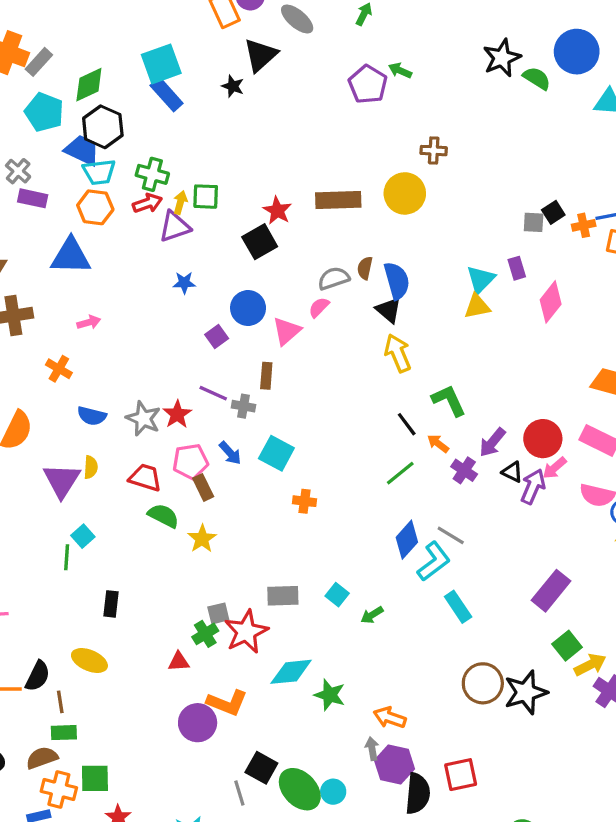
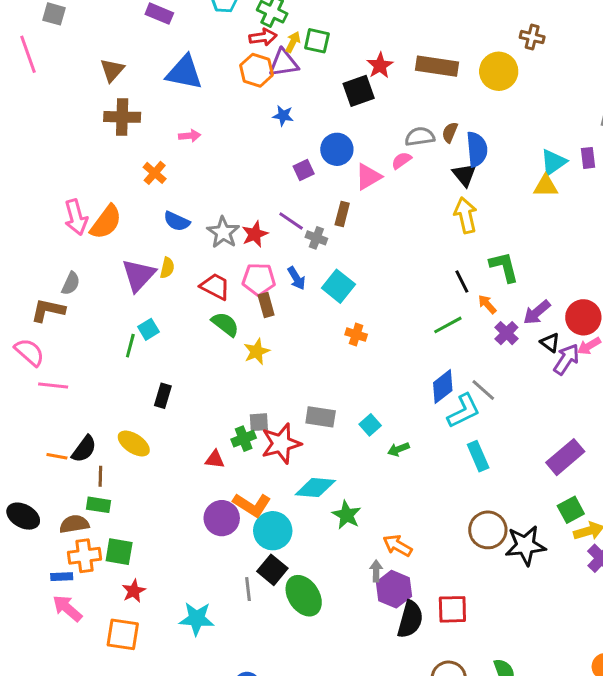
orange hexagon: (95, 207) -> (256, 70), moved
orange cross: (59, 790) -> (84, 556), turned -32
cyan circle: (333, 792) -> (273, 531), moved, size x1.6

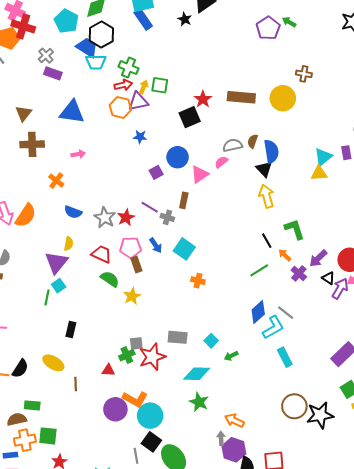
purple triangle: (139, 275) -> (56, 263), moved
brown line: (100, 476) -> (76, 384), moved
cyan diamond: (315, 488) -> (197, 374), moved

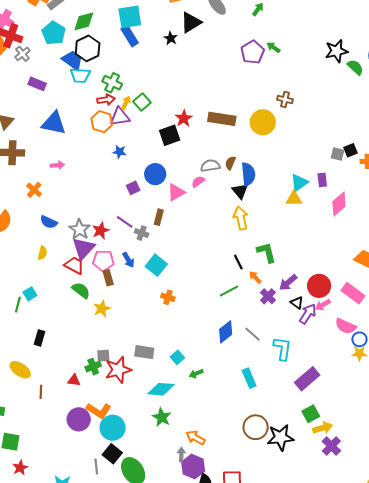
gray cross: (46, 56) -> (22, 54), moved
green square: (160, 85) -> (142, 102), turned 36
purple triangle: (56, 263) -> (83, 248), moved
cyan L-shape: (273, 327) -> (282, 348), moved, turned -55

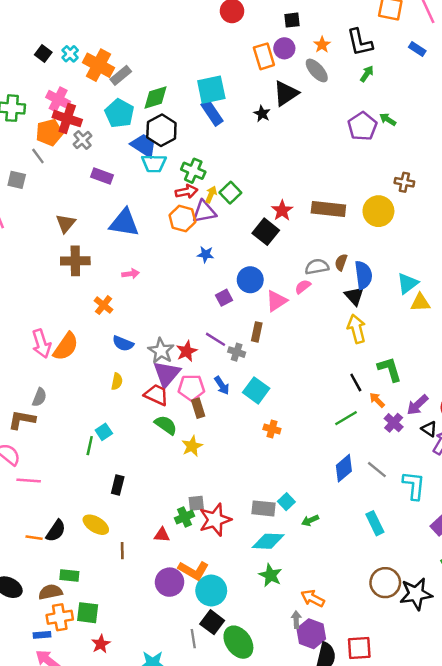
black square: (170, 135) -> (266, 232), turned -30
cyan triangle: (299, 183) -> (408, 283), moved
gray rectangle: (144, 352) -> (263, 508), moved

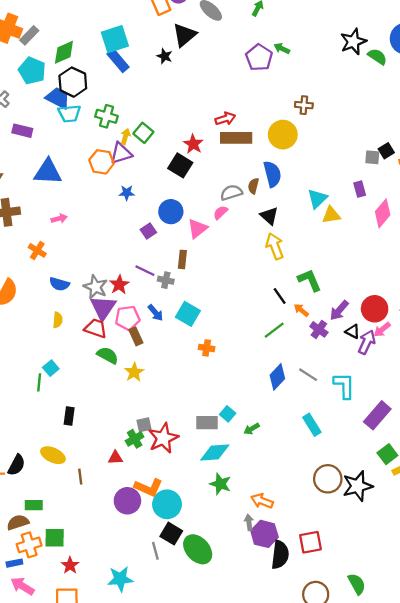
red arrow: (186, 192) -> (225, 119), moved
blue semicircle: (363, 275) -> (272, 174), moved

